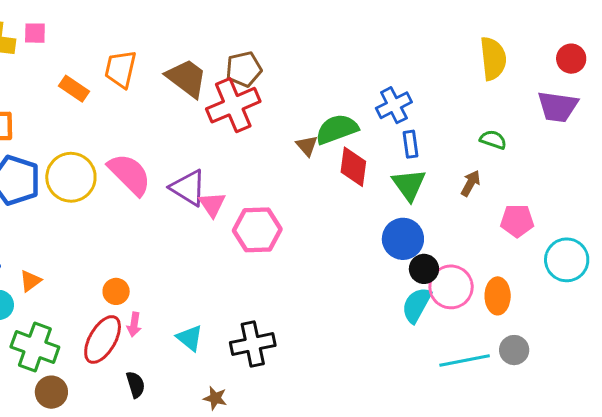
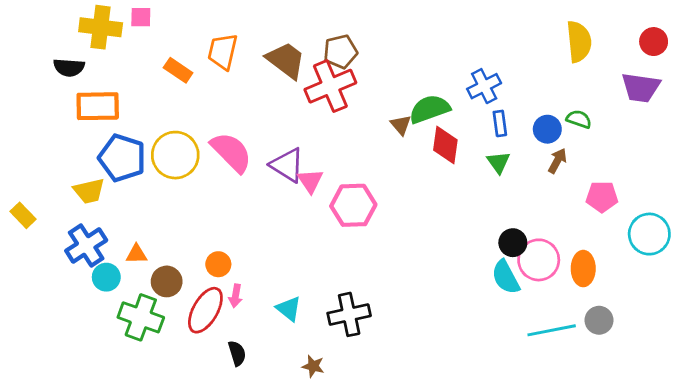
green triangle: (409, 185) -> (498, 162), size x0.7
blue circle: (403, 239) -> (547, 129), moved, size x0.7
orange triangle: (30, 281) -> (136, 254), turned 35
cyan semicircle: (416, 305) -> (506, 277), turned -57
brown circle: (51, 392) -> (167, 281), moved

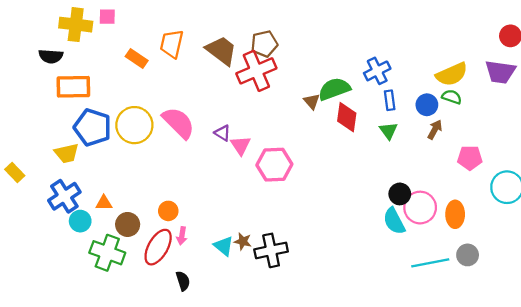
yellow semicircle: (579, 42) -> (452, 74), moved, turned 72
purple triangle: (287, 165) -> (222, 133), size x0.6
brown star: (313, 366) -> (243, 241), moved

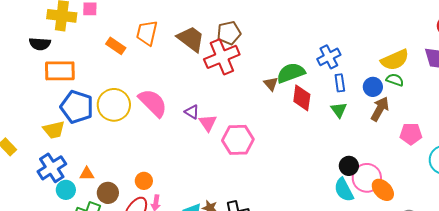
brown arrow: (435, 130) -> (380, 109), size x1.4
orange ellipse: (455, 214) -> (383, 190), moved, turned -45

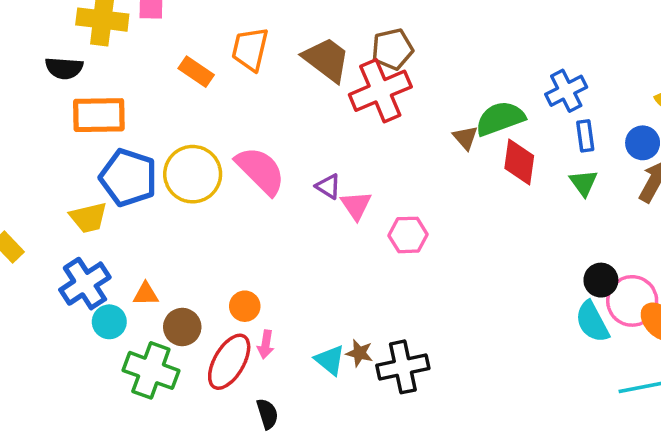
pink hexagon: (238, 140) -> (408, 235), size x0.7

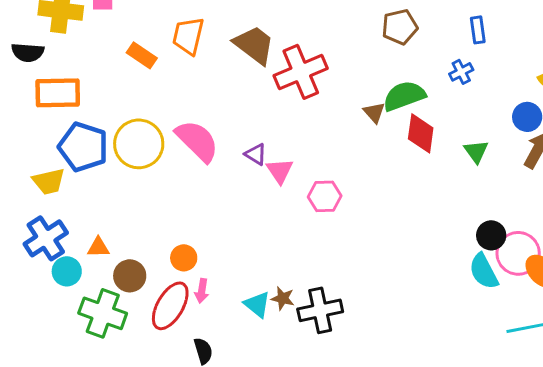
brown pentagon: (392, 49) -> (400, 27), moved
blue cross: (566, 91) -> (461, 72), size x0.7
blue rectangle: (585, 136) -> (478, 30), moved

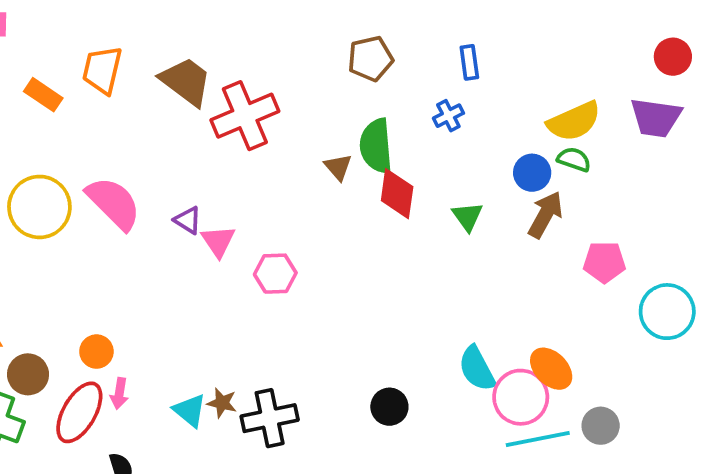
green semicircle: (404, 96) -> (376, 146), turned -75
black circle: (491, 235) -> (389, 407), moved
pink circle: (518, 253) -> (521, 397), moved

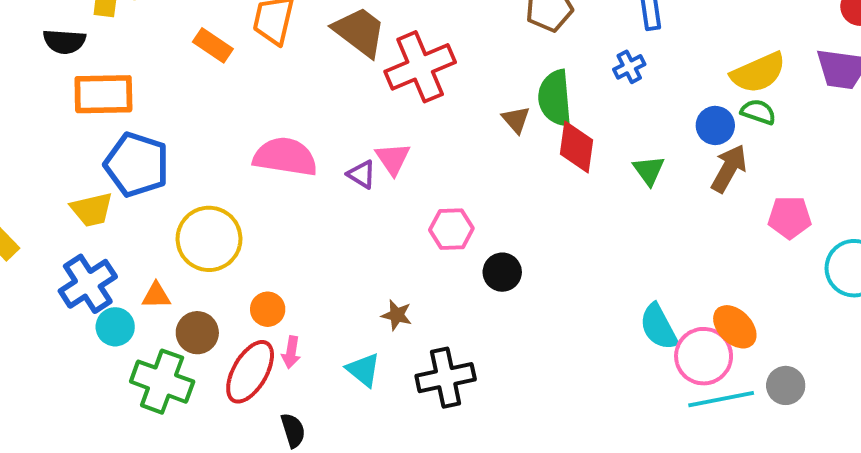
pink semicircle: (114, 203) -> (285, 157), turned -36
yellow circle: (39, 207) -> (209, 239), moved
pink triangle: (218, 241) -> (393, 159), moved
brown star: (222, 403) -> (397, 315), moved
black circle: (389, 407) -> (502, 272), moved

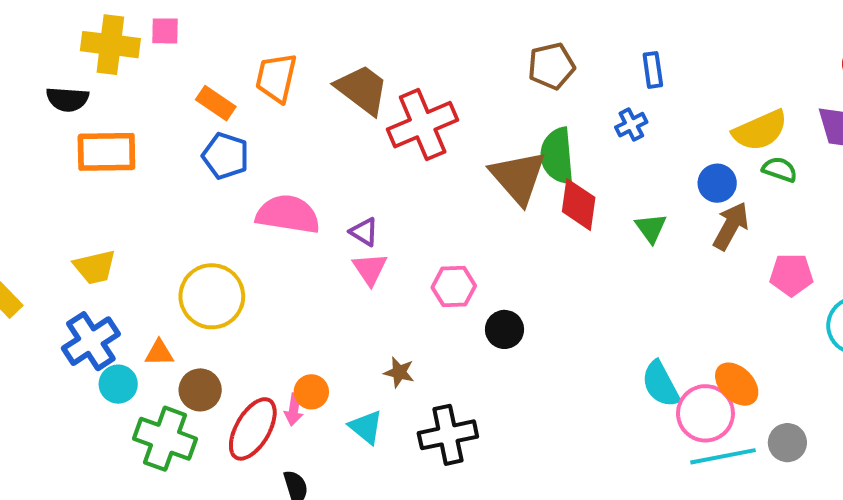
green semicircle: (758, 112) -> (780, 169), moved
brown triangle: (516, 120) -> (518, 177), size x2.0
pink triangle: (393, 159) -> (370, 269), moved
blue pentagon: (137, 165) -> (225, 156), moved, size x0.7
orange circle: (268, 309) -> (311, 392), moved

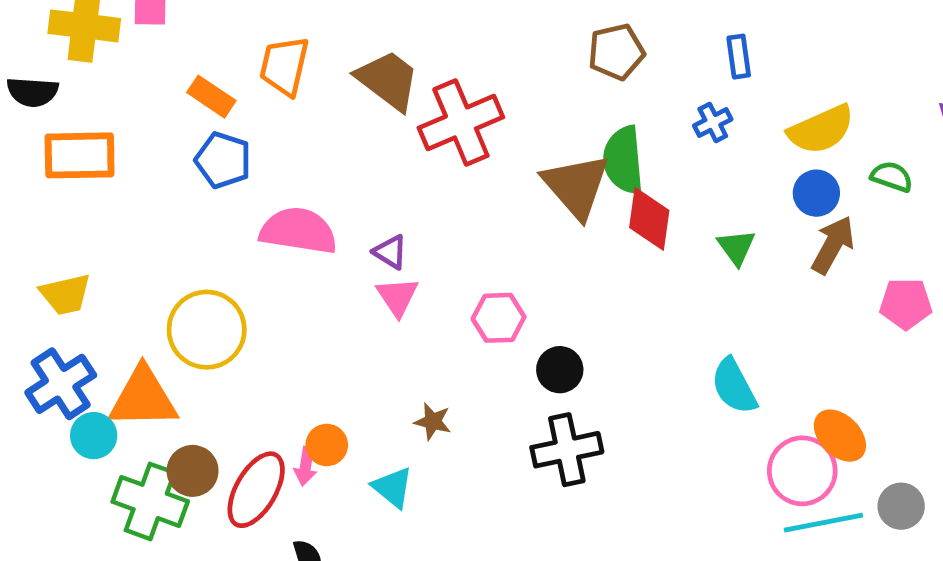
yellow semicircle: (760, 130) -> (821, 130), moved
orange triangle: (159, 353) -> (143, 398), size x2.0
cyan semicircle: (661, 384) -> (734, 386), moved
brown circle: (200, 390) -> (193, 471), moved
black cross: (448, 435) -> (567, 450), moved

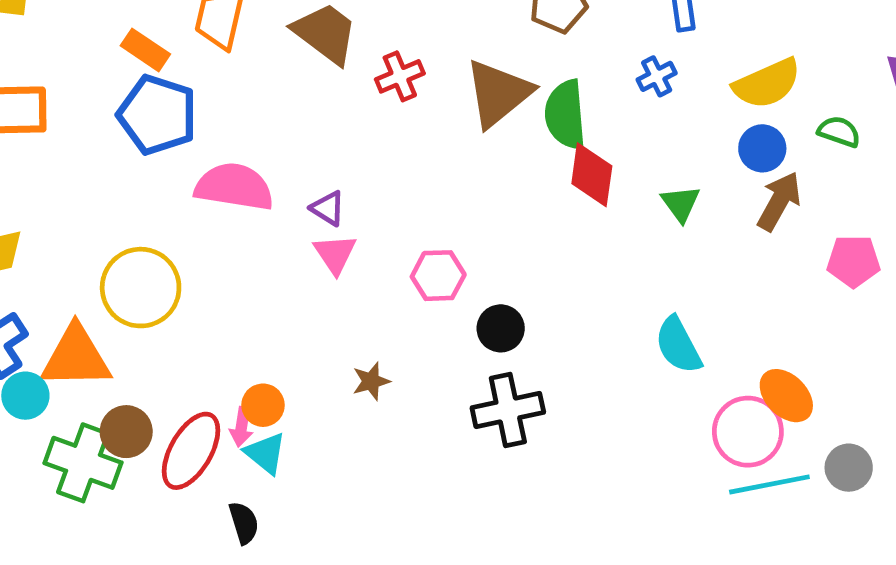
red cross: (461, 122) -> (400, 76), size x0.6
blue pentagon: (223, 160) -> (157, 115), size x1.4
brown triangle: (576, 186) -> (498, 93), moved, turned 32
brown star: (433, 421) -> (371, 381), turned -30
cyan triangle: (393, 487) -> (265, 453), moved

